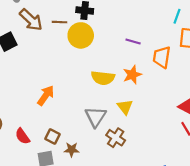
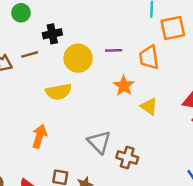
yellow circle: (81, 35) -> (78, 58), moved
yellow semicircle: (103, 78) -> (59, 92), moved
yellow triangle: (125, 107) -> (149, 106), moved

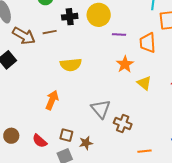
yellow circle: (78, 58) -> (99, 15), moved

